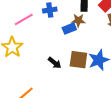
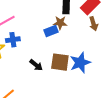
blue cross: (50, 10) -> (13, 40), moved

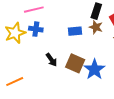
brown star: (60, 23) -> (96, 27), moved
blue star: (80, 63) -> (94, 69), turned -30

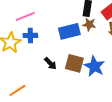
blue rectangle: (75, 31) -> (69, 31), size x1.5

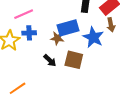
brown star: (89, 24) -> (57, 38), moved
blue star: (94, 66) -> (93, 37), moved

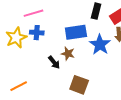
brown star: (57, 38) -> (68, 54), moved
brown square: (74, 60) -> (79, 85), moved

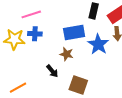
yellow star: (16, 38) -> (14, 39), turned 30
black arrow: (54, 62) -> (52, 71), moved

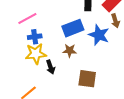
yellow star: (14, 39) -> (36, 54), moved
black arrow: (52, 71) -> (50, 67), moved, turned 32

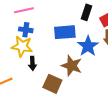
brown star: (70, 51) -> (72, 66), moved, size x1.5
brown square: (87, 79) -> (52, 84), moved

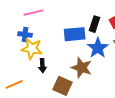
black rectangle: (86, 12) -> (94, 24), moved
blue cross: (26, 30) -> (25, 34), moved

